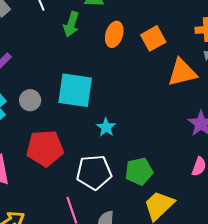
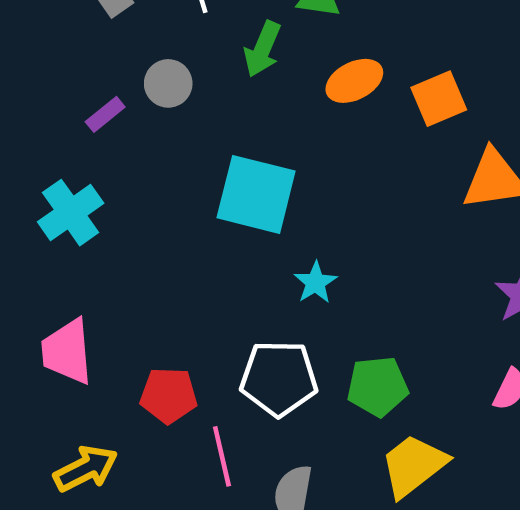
orange ellipse: (114, 34) -> (354, 81), turned 40
gray circle: (30, 100) -> (168, 83), moved
red pentagon: (45, 148) -> (169, 395), moved, size x0.7

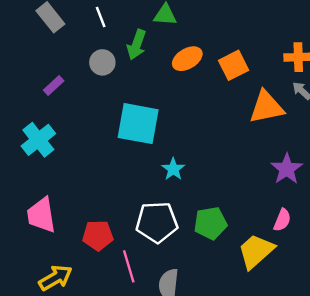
gray circle: (168, 83) -> (102, 62), moved
yellow trapezoid: (413, 465) -> (256, 251), moved

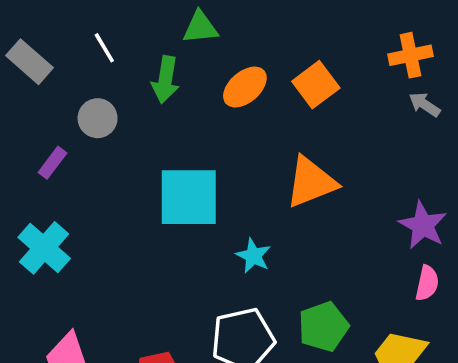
gray circle: (102, 62) -> (98, 118), moved
orange triangle: (266, 107) -> (311, 182), moved
pink semicircle: (282, 220) -> (427, 283), moved

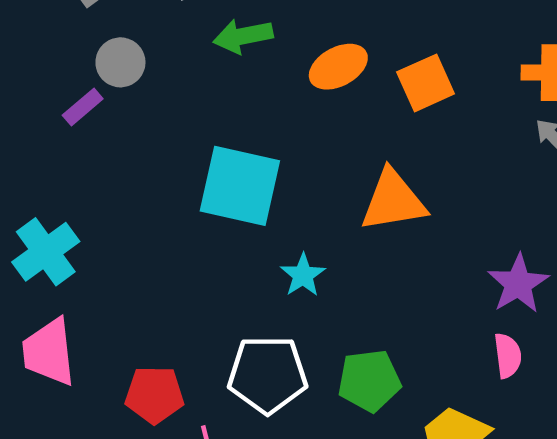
green arrow: (165, 80) -> (243, 36), turned 57
gray circle: (98, 118) -> (120, 62), moved
cyan cross: (44, 248) -> (46, 252), moved
pink semicircle: (427, 283) -> (508, 356), turned -32

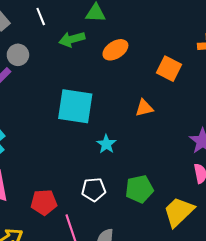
orange square: (426, 83) -> (169, 69), moved, turned -35
orange triangle: (393, 201) -> (144, 108), size x0.6
white pentagon: (268, 374) -> (94, 190), size x0.7

